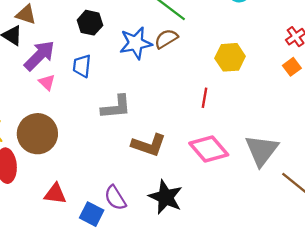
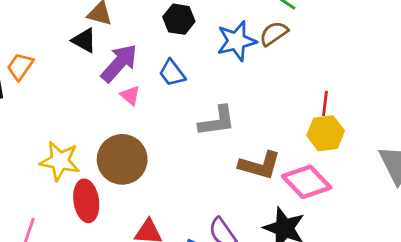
yellow hexagon: (230, 57) -> (326, 133), moved
blue trapezoid: (82, 66) -> (172, 73), turned -40
pink diamond: (209, 149) -> (307, 182), moved

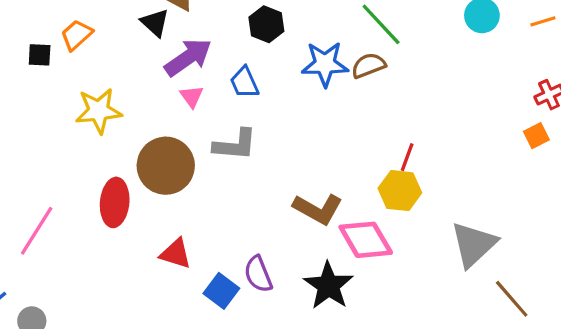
gray L-shape: (217, 121) -> (235, 145), moved
yellow star: (60, 161) -> (99, 111), moved, turned -30

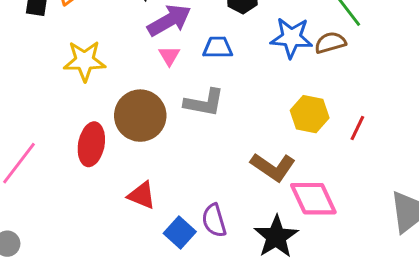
blue trapezoid: (244, 82) -> (218, 48), turned 108
yellow hexagon: (400, 191) -> (310, 114), moved

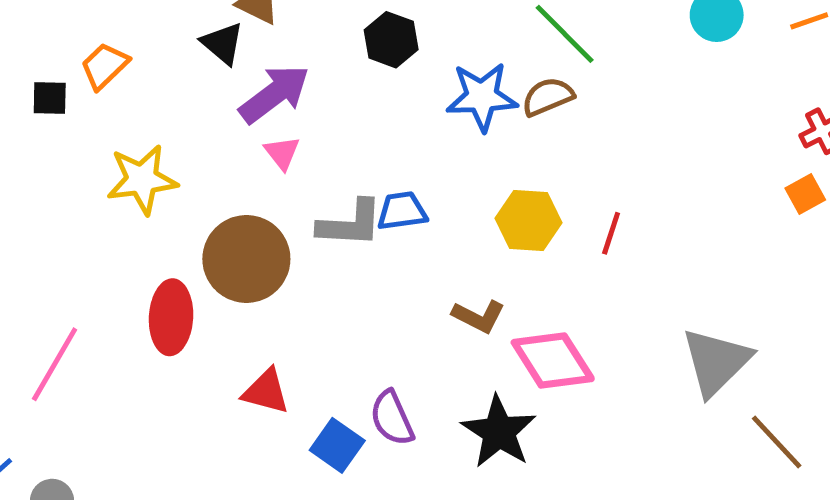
blue trapezoid: (218, 48) -> (402, 211), moved
brown L-shape: (273, 167) -> (479, 316), size x0.7

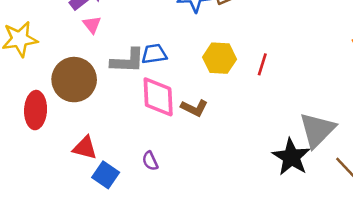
pink diamond: (553, 361) -> (158, 97), moved, turned 30
purple semicircle: (392, 418) -> (150, 161), size x0.7
black star: (499, 432) -> (291, 157), moved
blue square: (337, 445) -> (106, 175), moved

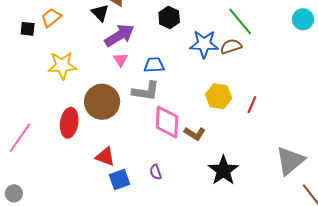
blue trapezoid: (154, 54) -> (154, 65), moved
black star: (291, 157) -> (223, 170), moved
blue square: (106, 175) -> (119, 180), turned 30

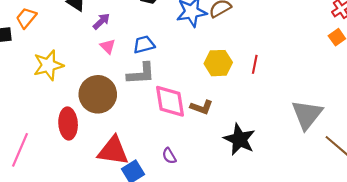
purple arrow: (120, 35) -> (101, 21), size x0.6
red triangle: (105, 157) -> (113, 151), size x1.5

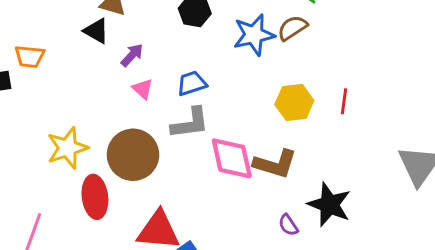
orange trapezoid: (26, 18) -> (29, 57), turned -120
yellow star: (48, 65) -> (67, 148), moved
brown L-shape: (202, 107) -> (275, 164), size x1.4
purple semicircle: (169, 156) -> (288, 225), moved

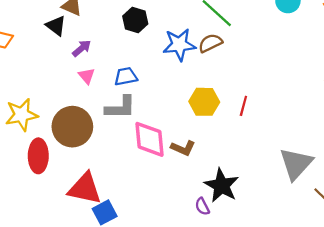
brown L-shape: (275, 164) -> (183, 148), size x0.7
purple semicircle: (288, 225) -> (202, 206), moved

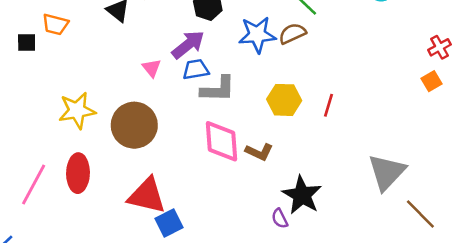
purple arrow: (82, 48) -> (188, 45), moved, size x1.5
gray L-shape: (120, 108) -> (218, 89), moved
red ellipse: (38, 156) -> (78, 173), moved

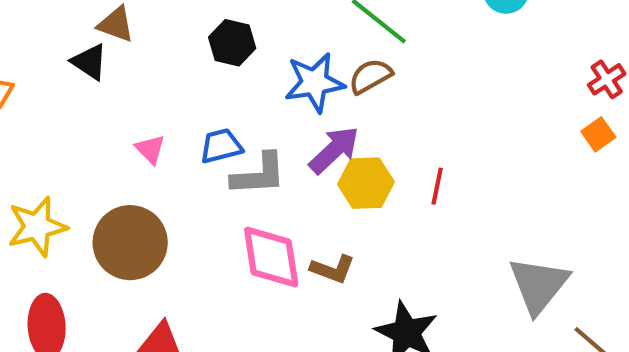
purple arrow: (188, 45) -> (334, 150), moved

